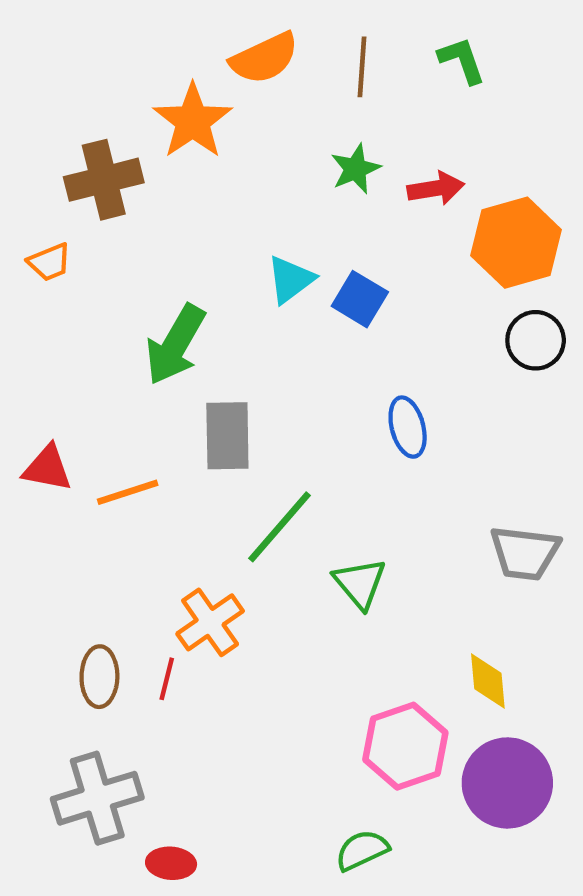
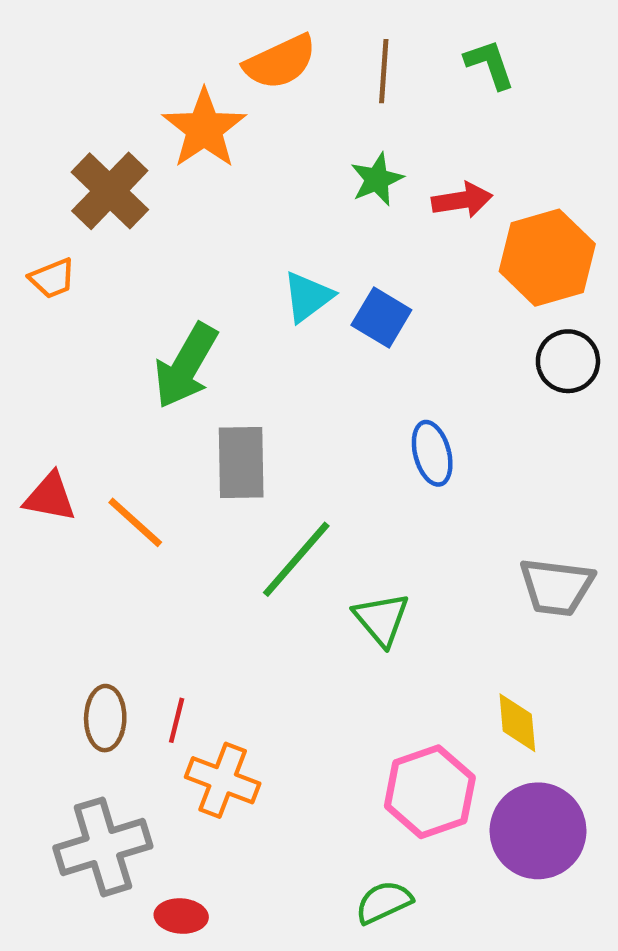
brown cross: (104, 180) -> (110, 191), turned -32
orange line: (128, 492) -> (135, 522), turned 60
orange cross: (210, 622) -> (223, 780), moved, turned -34

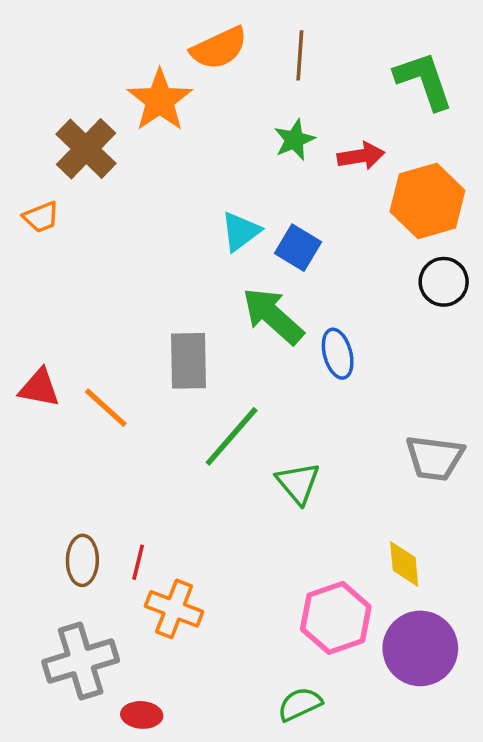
green L-shape: (490, 64) -> (424, 80), moved, size x1.5
green arrow: (186, 366) -> (273, 316), moved, turned 102

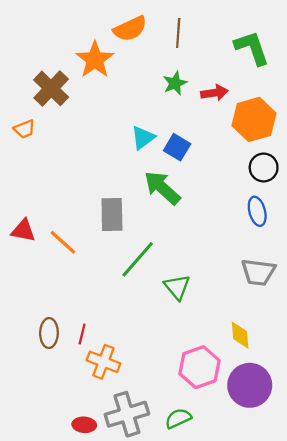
blue ellipse: (338, 354) -> (257, 211), moved
gray cross: (81, 661) -> (127, 414), moved

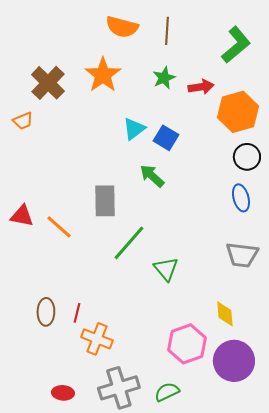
orange semicircle: (130, 29) -> (122, 27), turned 40
green L-shape: (252, 48) -> (236, 45), turned 69
orange star: (95, 60) -> (103, 75), moved
green arrow: (162, 188) -> (152, 176), size x0.7
red ellipse: (84, 425) -> (63, 393), moved

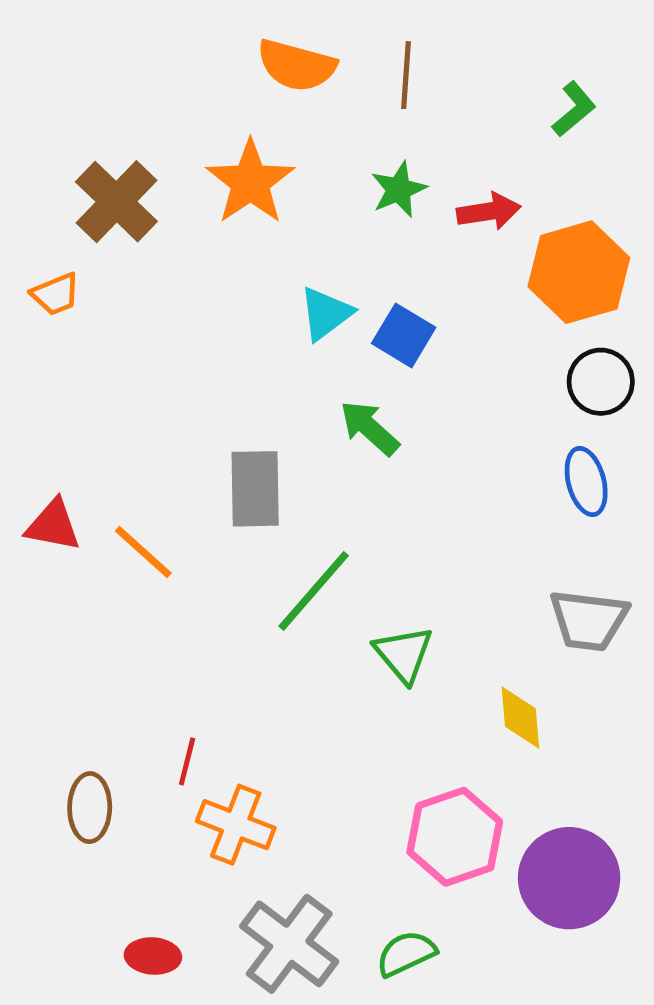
green L-shape: (236, 45) -> (574, 109), size x0.6
brown ellipse: (46, 312) -> (90, 808), moved
yellow diamond: (225, 314) -> (520, 718), moved
gray cross: (119, 388) -> (289, 944), turned -36

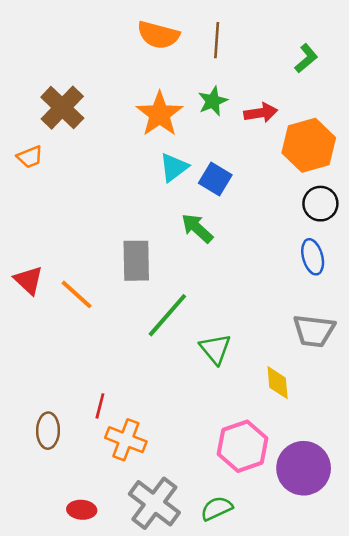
orange star: (250, 182) -> (160, 114), moved
red triangle: (53, 525) -> (29, 280), turned 32

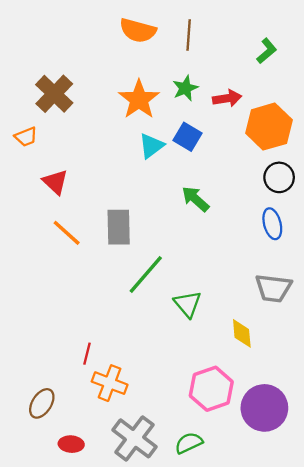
blue square: (215, 179) -> (188, 137), moved
green arrow: (197, 228) -> (195, 199), moved
red triangle: (29, 280) -> (55, 182), moved
orange line: (77, 294) -> (67, 233), moved
brown ellipse: (48, 431) -> (42, 403), moved, turned 32

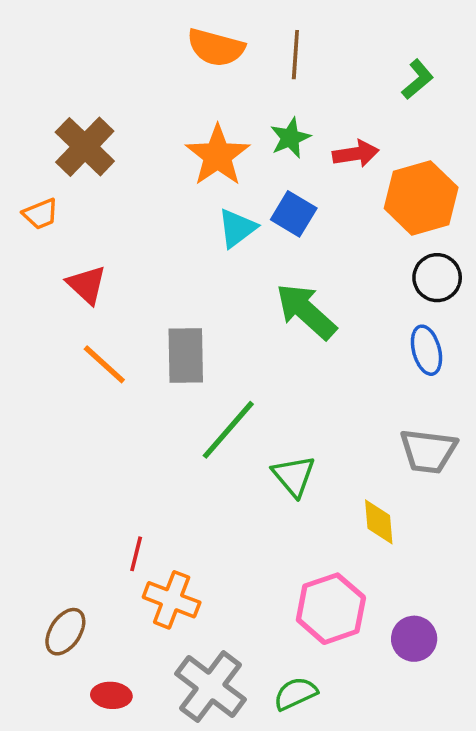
green arrow: (195, 199) -> (306, 311), size x1.4
purple circle: (264, 408) -> (414, 639), size x0.6

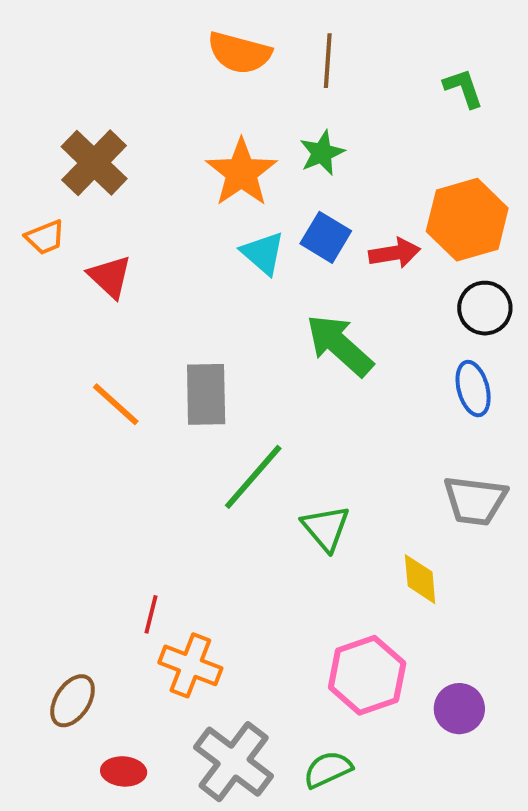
green L-shape: (418, 79) -> (463, 88), turned -69
red arrow: (356, 154) -> (395, 253), moved
cyan triangle: (237, 228) -> (263, 253), turned -42
red triangle: (87, 285) -> (110, 277), moved

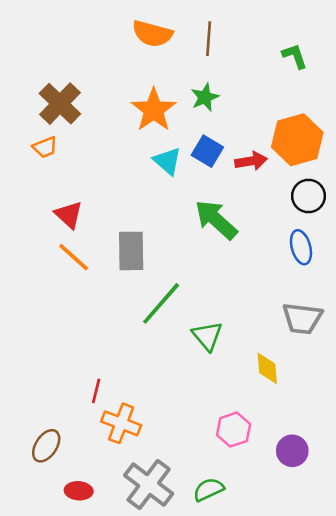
orange trapezoid: (45, 237) -> (45, 147), moved
red triangle: (110, 277) -> (69, 215), moved
pink hexagon: (367, 675) -> (234, 430), size x0.7

